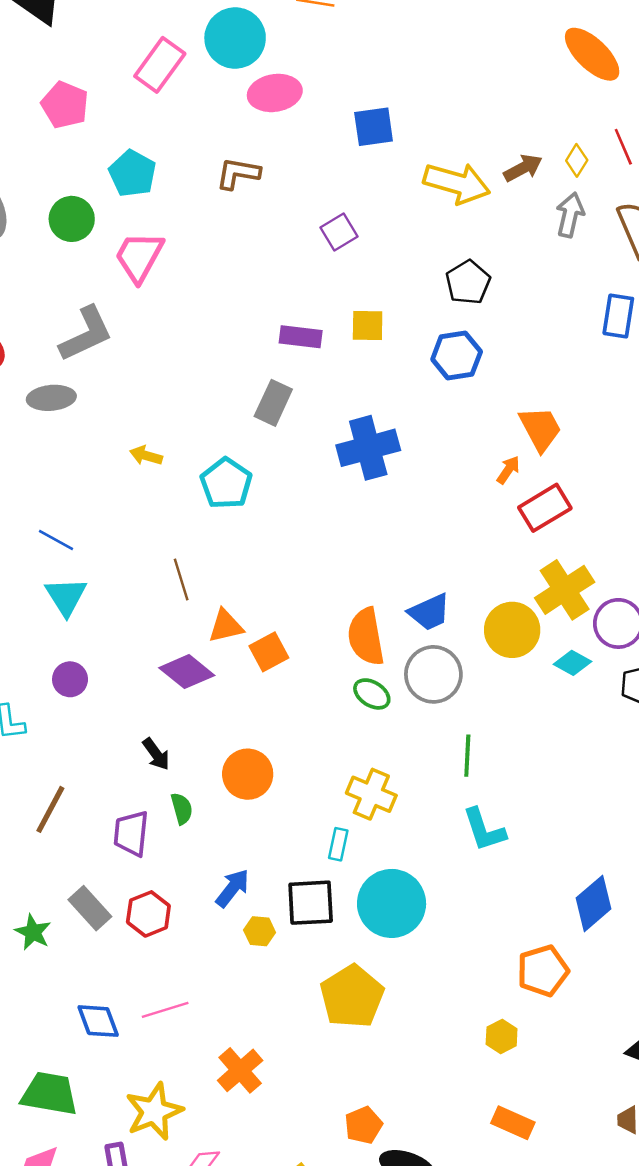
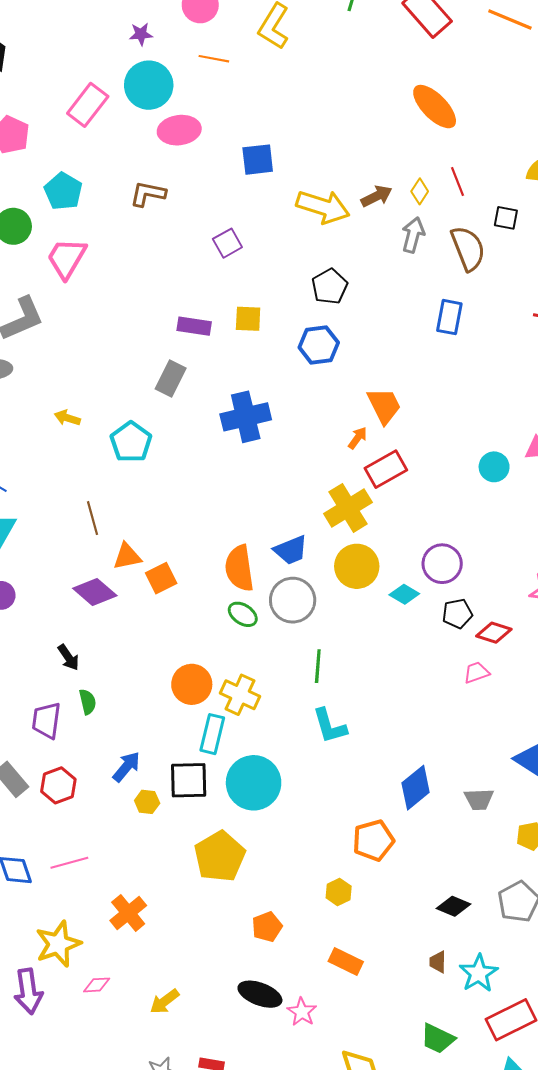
yellow cross: (565, 590) -> (348, 508), moved
orange circle: (248, 774) -> (192, 684), moved
cyan rectangle: (338, 844) -> (212, 734), size x1.5
orange pentagon: (363, 1125) -> (267, 927), moved

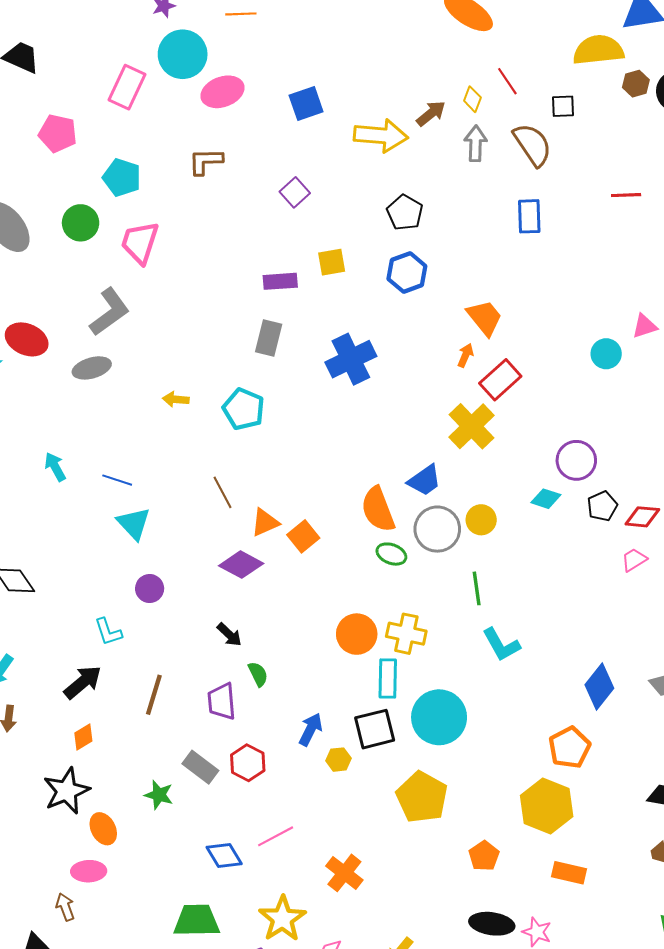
yellow circle: (357, 566) -> (481, 520), moved, size x0.7
yellow hexagon: (339, 892) -> (547, 806), size x2.0

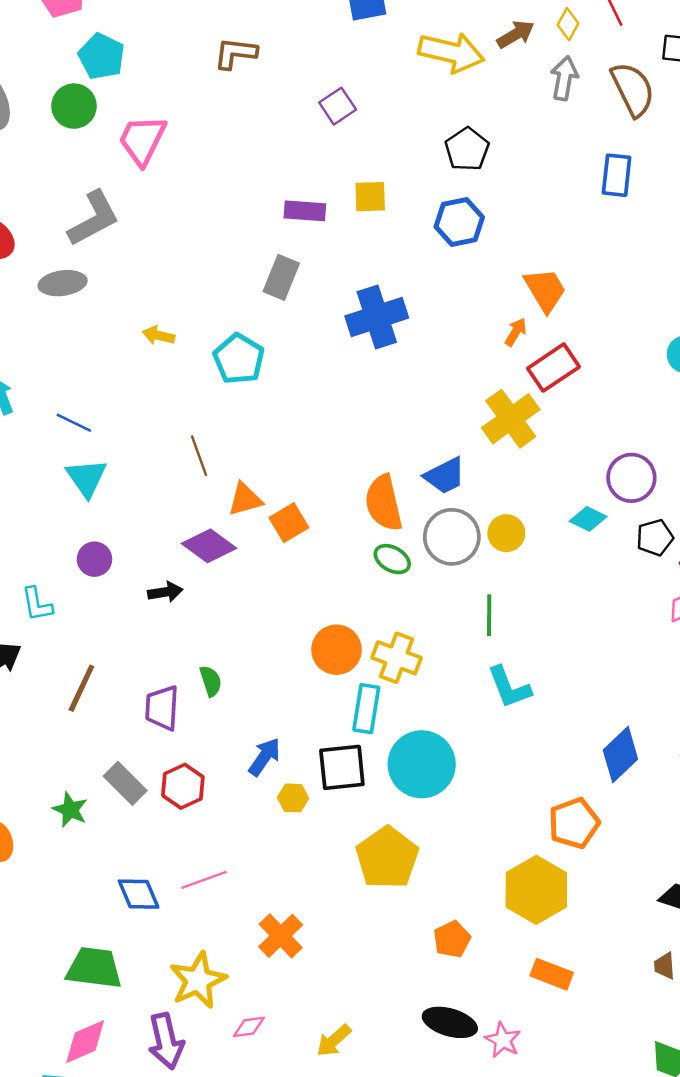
cyan pentagon: (122, 178) -> (102, 56), moved
black arrow: (229, 635) -> (165, 592), moved, turned -60

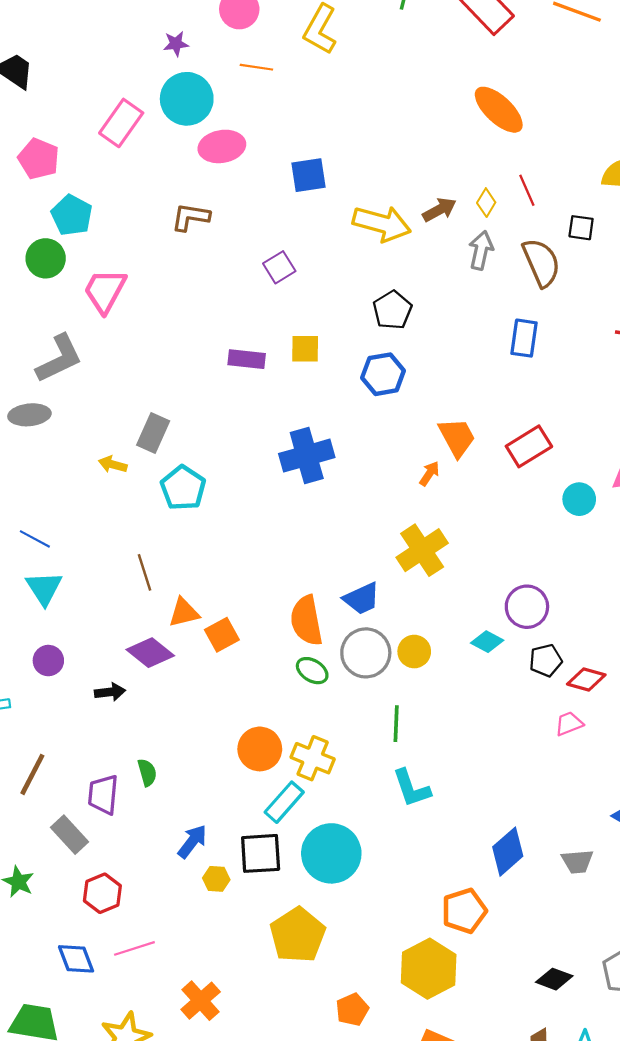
gray rectangle: (281, 277) -> (153, 433), moved
red rectangle: (554, 368) -> (529, 446), moved
cyan rectangle: (366, 709) -> (284, 802), turned 30
gray rectangle: (125, 783) -> (70, 835), moved
red hexagon: (183, 786) -> (102, 893), moved

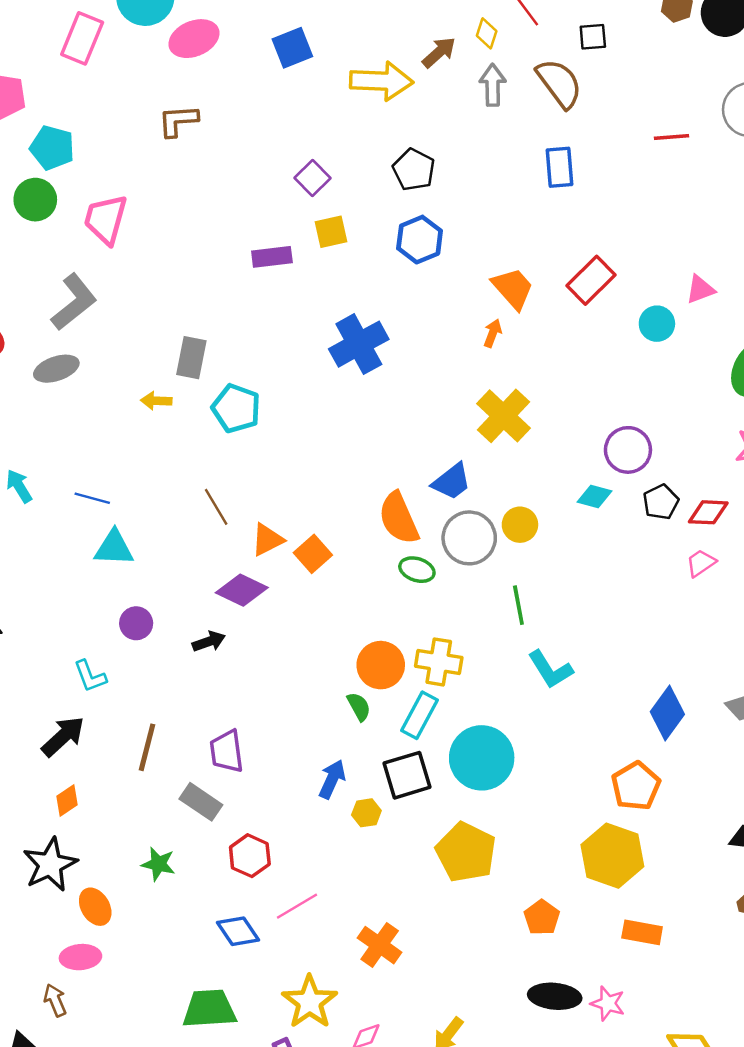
purple square: (279, 267) -> (313, 178), moved
cyan triangle: (44, 588) -> (114, 548), turned -42
green semicircle: (147, 772) -> (359, 707), moved

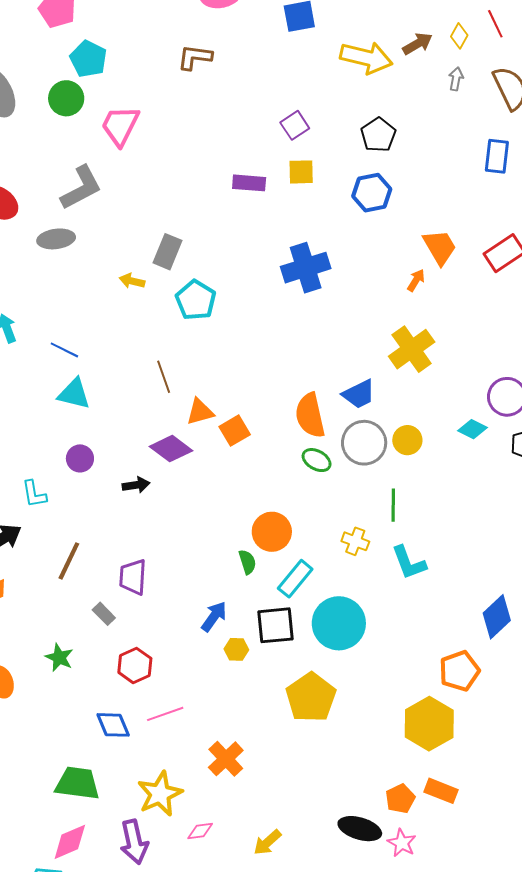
gray arrow: (493, 85) -> (456, 79), size x0.7
yellow cross: (439, 662) -> (355, 541), moved, size x0.7
gray rectangle: (201, 802) -> (104, 614), size x0.7
orange pentagon: (542, 917) -> (400, 799), moved

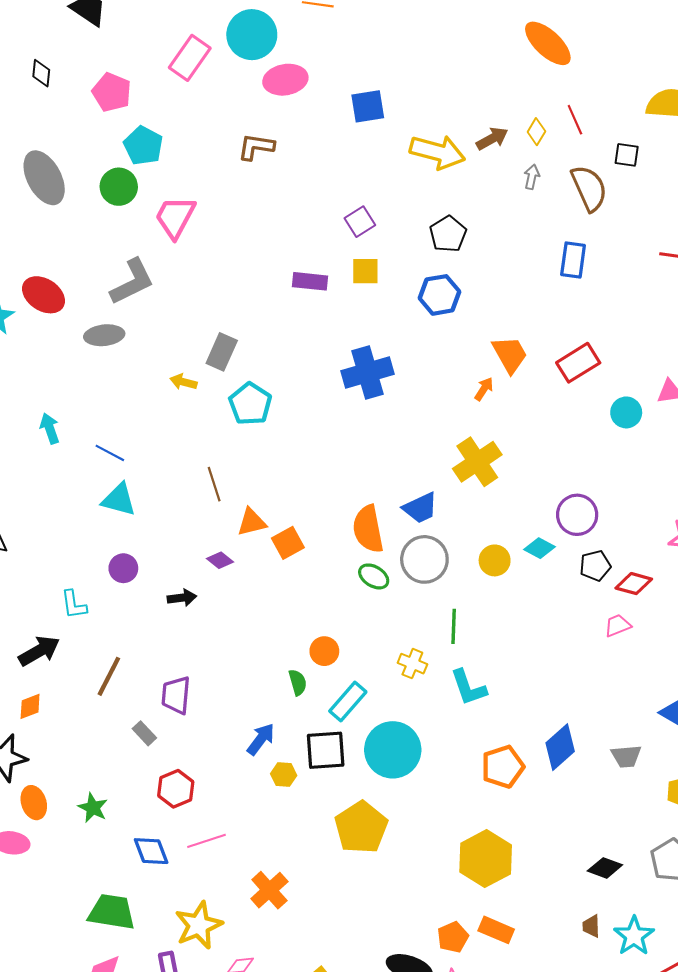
yellow circle: (407, 440) -> (495, 560), moved
purple diamond: (171, 449) -> (220, 560), size x0.6
orange circle: (272, 532) -> (324, 651), size x0.7
green star: (59, 657) -> (93, 808), moved
orange pentagon: (459, 671) -> (503, 767), moved

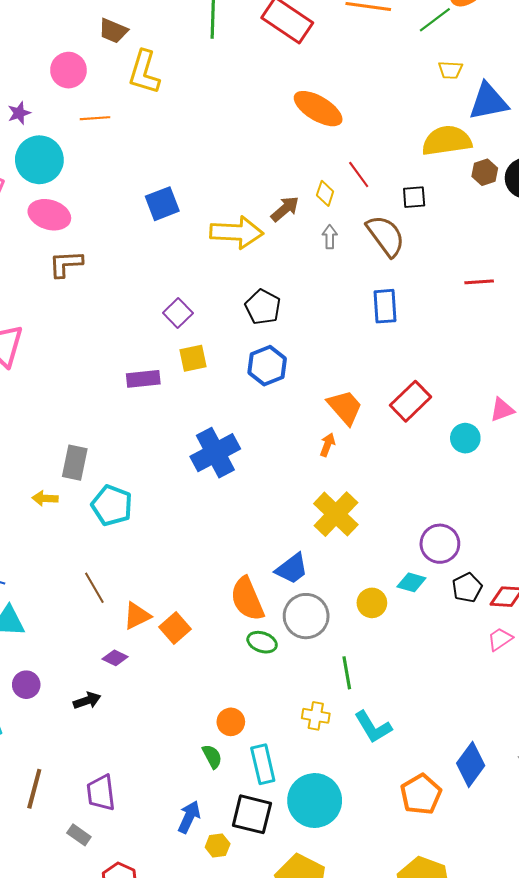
pink ellipse: (285, 80) -> (49, 215), moved, turned 39
cyan rectangle: (348, 701) -> (263, 764), turned -42
black square: (326, 750) -> (252, 814), turned 30

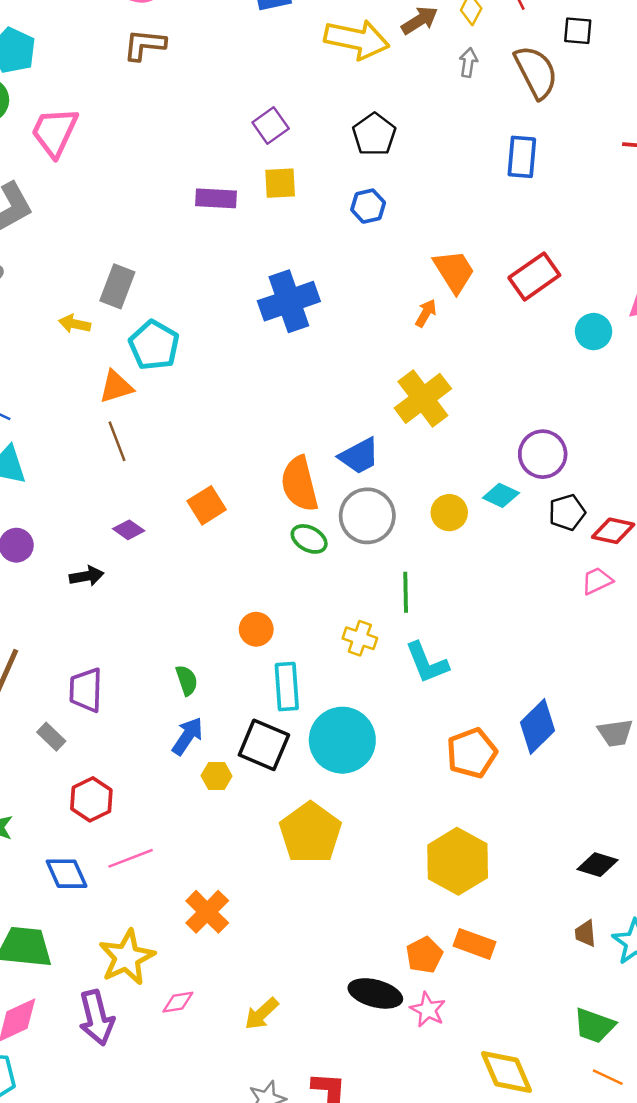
blue hexagon: (267, 366) -> (368, 206), size x0.7
orange triangle: (137, 616) -> (116, 387), moved
green semicircle: (212, 756) -> (187, 680), moved

